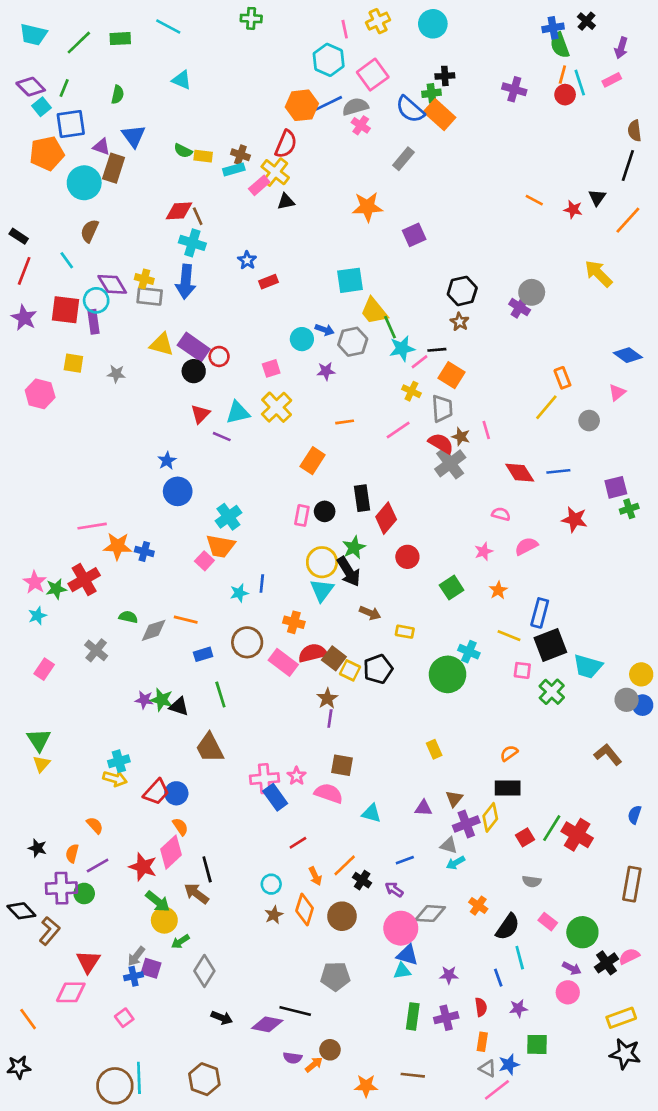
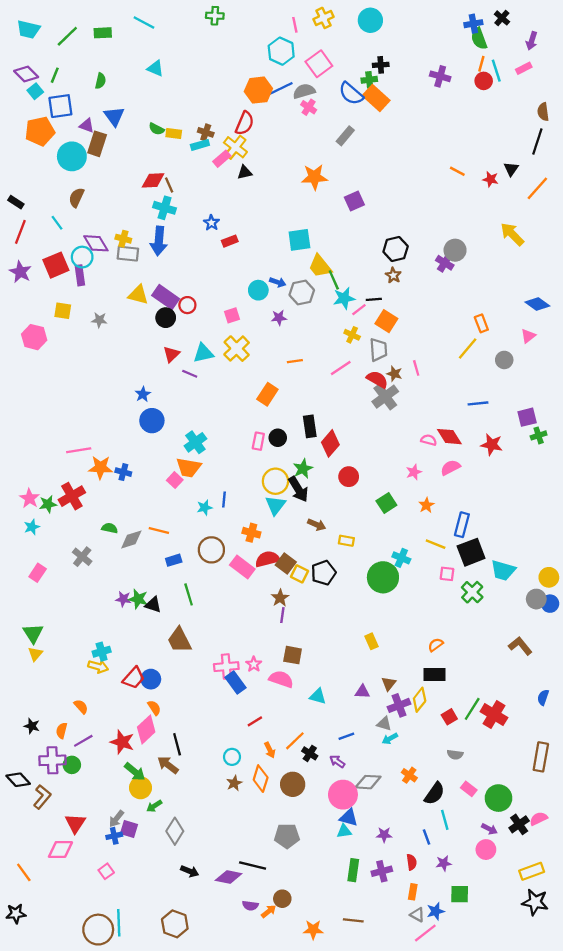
red square: (65, 310) -> (56, 265), turned -30
red diamond: (520, 473) -> (449, 437), moved

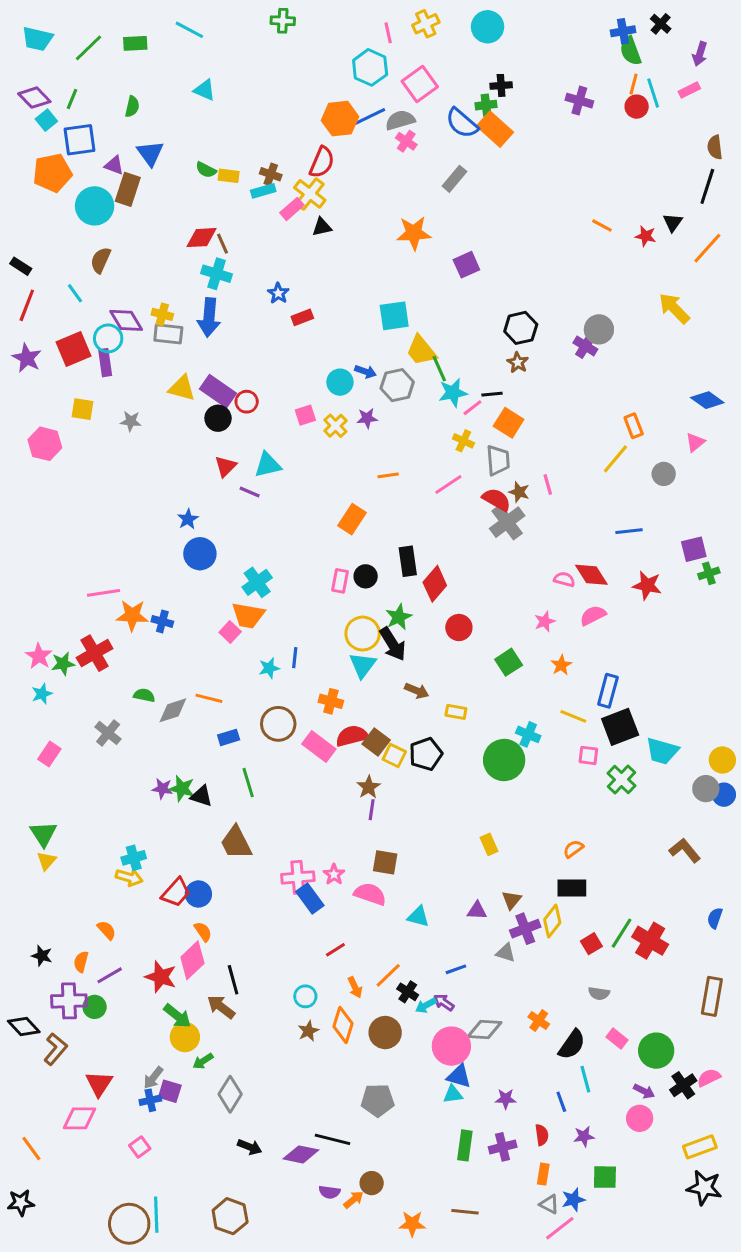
yellow cross: (237, 349) -> (335, 426), moved, size x0.7
cyan arrow: (390, 739) -> (426, 1005), moved

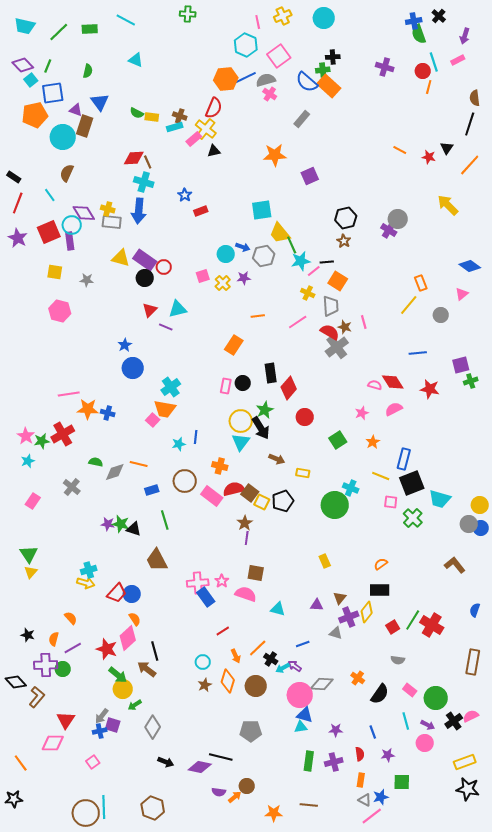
orange line: (634, 84) -> (429, 87), moved
pink hexagon: (45, 444) -> (60, 311), moved
cyan line: (585, 1079) -> (406, 721), moved

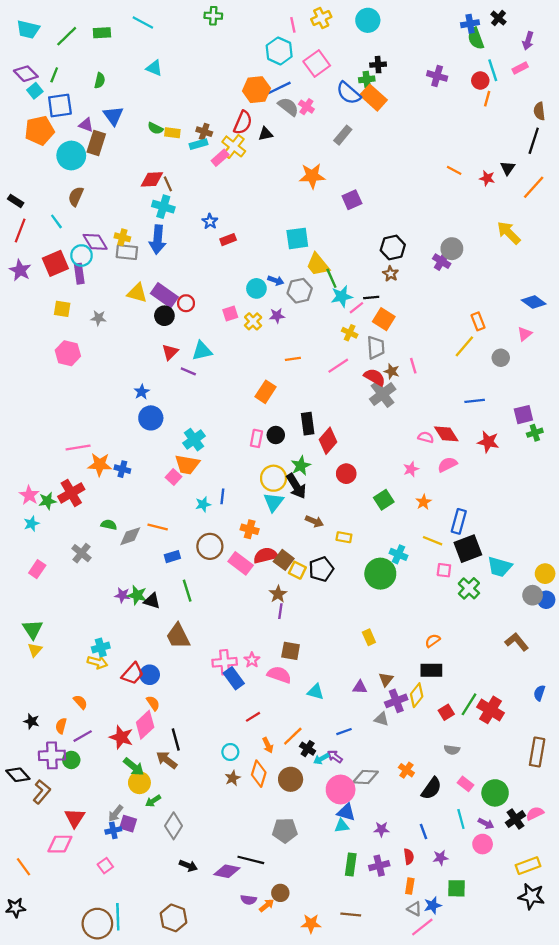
gray semicircle: (266, 80) -> (288, 107), moved, turned 54
black triangle: (214, 151) -> (266, 134), moved

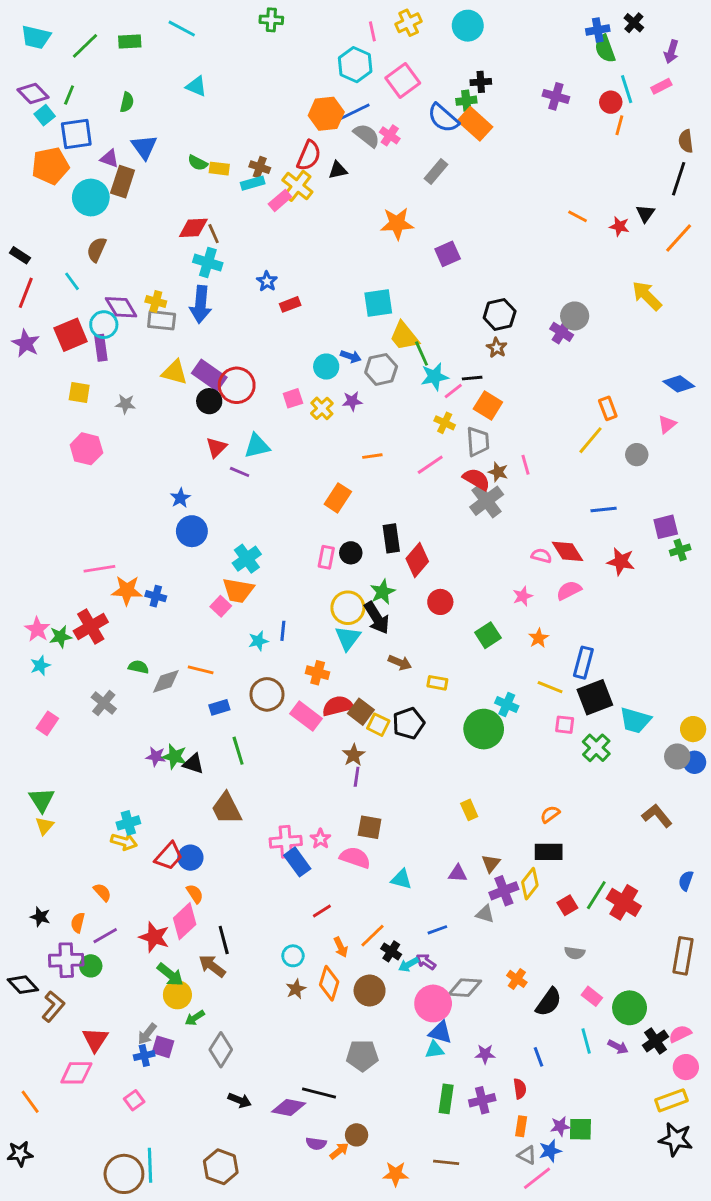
red circle: (186, 303) -> (237, 385), size x1.6
pink circle: (483, 844) -> (686, 1067), moved
purple star: (441, 858) -> (560, 1126), moved

